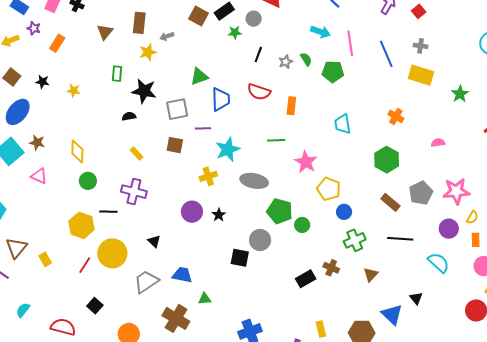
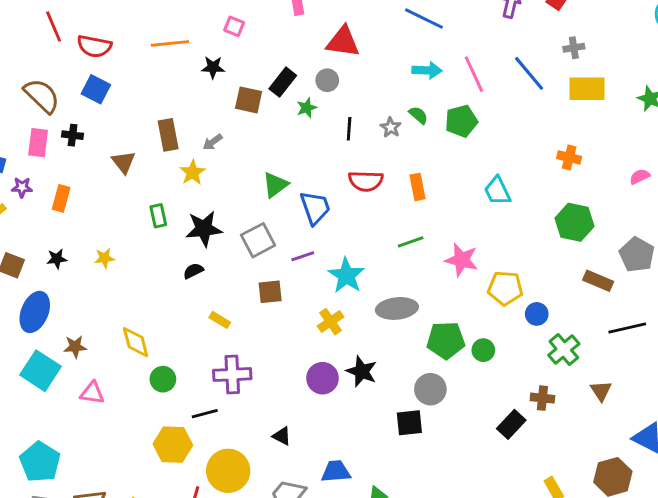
black star: (219, 215) -> (362, 371), size x1.5

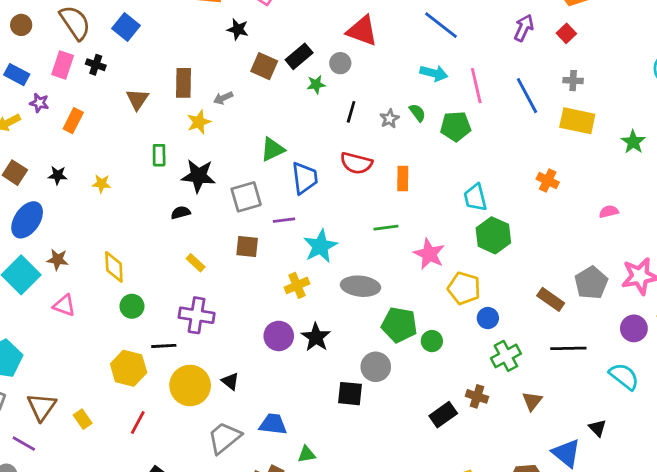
green hexagon: (574, 222) -> (493, 235), moved
yellow circle: (228, 471) -> (190, 385), moved

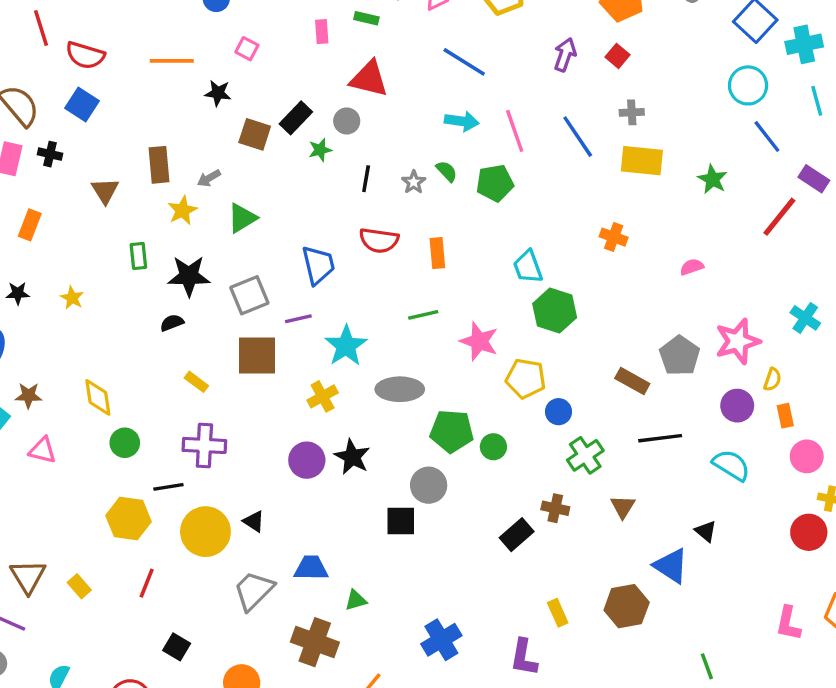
green triangle: (273, 149) -> (242, 218), moved
yellow star: (101, 184) -> (72, 298), turned 30
brown square: (247, 247) -> (257, 356), size x1.5

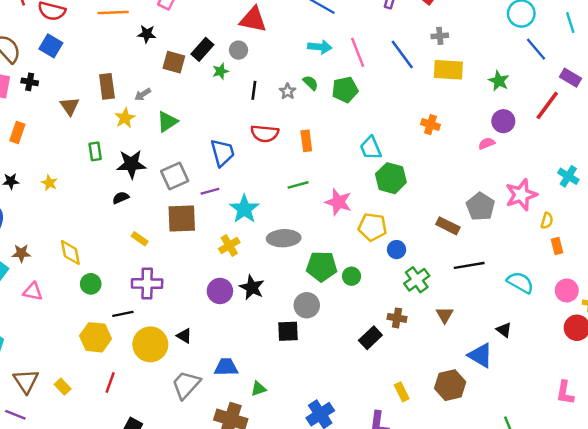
purple circle: (737, 406) -> (503, 121), moved
pink circle: (807, 456) -> (567, 290), moved

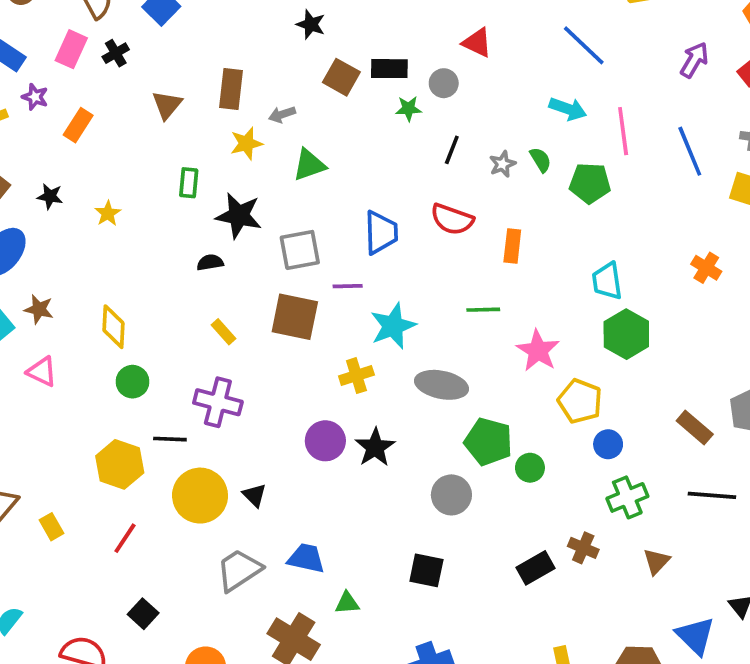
red triangle: (253, 20) -> (477, 43), size x0.7
black rectangle: (202, 49) -> (389, 69), turned 35
black cross: (30, 82) -> (116, 53), turned 35
black square: (288, 331) -> (426, 570), moved

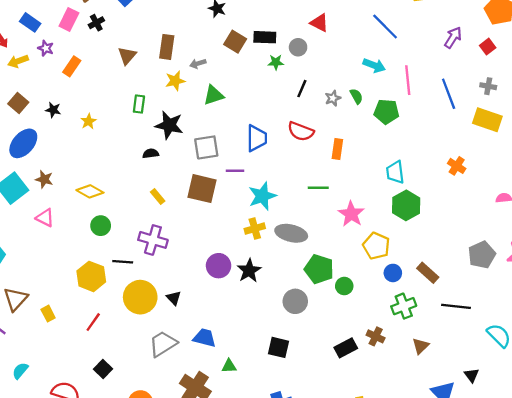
yellow diamond: (113, 327) -> (90, 191), turned -65
yellow cross: (356, 376) -> (255, 229), moved
brown rectangle: (695, 428) -> (428, 273), moved

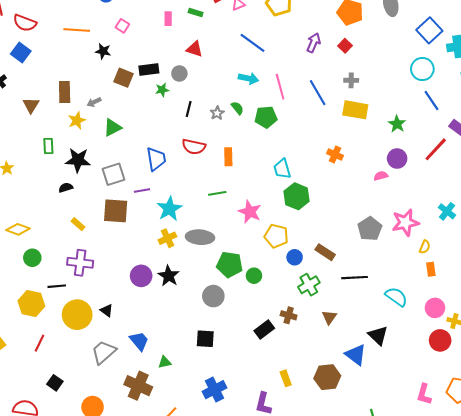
blue trapezoid: (205, 338) -> (139, 341), turned 45
black triangle: (472, 375) -> (378, 335), size x1.5

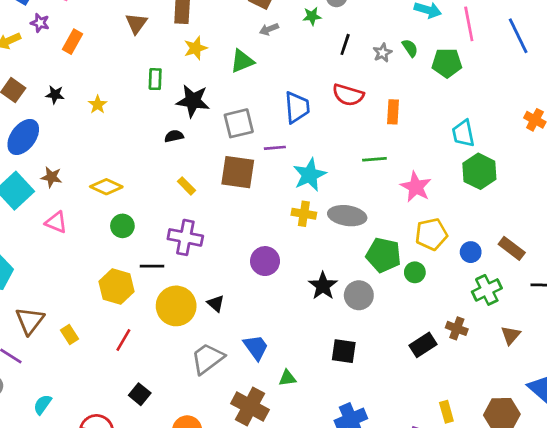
gray arrow: (94, 102) -> (269, 29), moved
yellow pentagon: (276, 236) -> (431, 234), moved, turned -30
yellow cross: (167, 238) -> (304, 214), turned 30
black star: (169, 276) -> (323, 286), moved

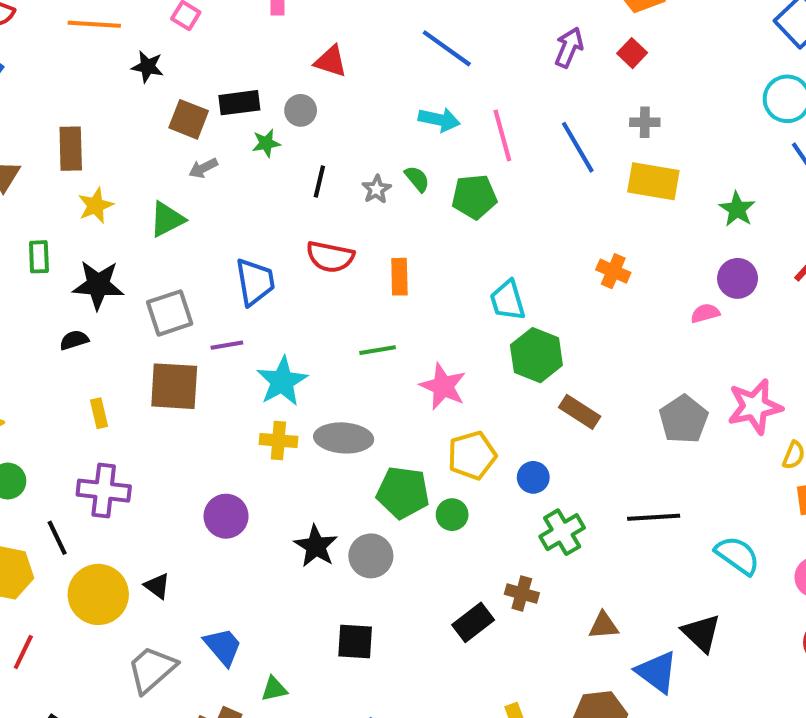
yellow rectangle: (187, 186) -> (99, 413), turned 36
brown rectangle: (512, 248) -> (580, 412), moved
black line: (152, 266) -> (57, 538), turned 70
brown triangle: (511, 335) -> (604, 626), moved, turned 50

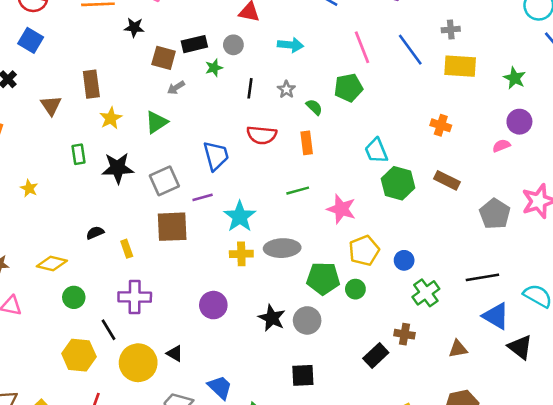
cyan arrow: (439, 120) -> (290, 45), moved
green semicircle: (417, 179) -> (314, 107), moved
black semicircle: (74, 340) -> (95, 233), moved
brown rectangle: (580, 412) -> (447, 180), moved
blue triangle: (657, 672) -> (496, 316), moved

